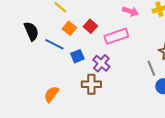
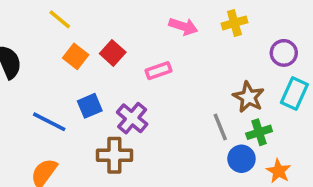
pink rectangle: (116, 36) -> (159, 71), size x0.6
blue line: (54, 44) -> (49, 122), moved

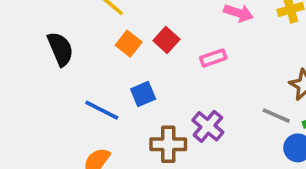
purple cross: (132, 118) -> (208, 126), moved
gray line: (220, 127) -> (276, 116), turned -44

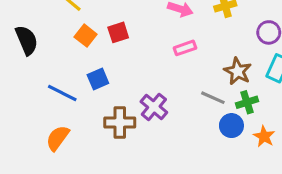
red square: (166, 40) -> (118, 32), turned 30
pink rectangle: (213, 58) -> (185, 48), moved

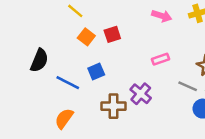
black semicircle: (27, 40) -> (39, 60), moved, turned 45
pink rectangle: (185, 48) -> (160, 59), moved

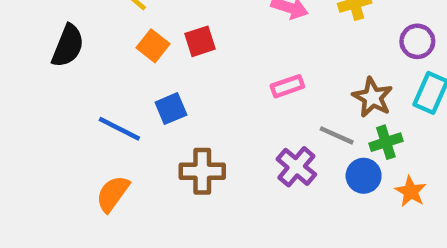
black semicircle: (39, 60) -> (68, 46), moved
purple cross: (141, 94) -> (296, 167), moved

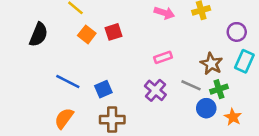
blue square: (171, 109) -> (103, 89), moved
purple cross: (296, 167) -> (155, 90), moved
brown cross: (202, 171) -> (112, 120), moved

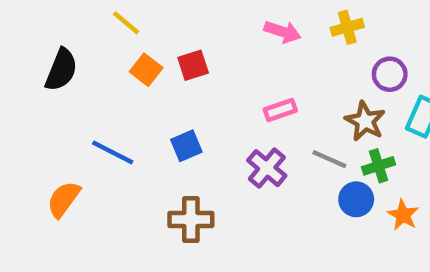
purple circle: (237, 32) -> (390, 74), moved
blue square: (103, 89) -> (186, 146), moved
orange semicircle: (64, 118) -> (64, 199), moved

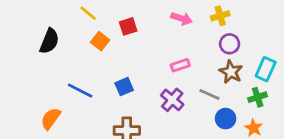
red square: (193, 65) -> (128, 26), moved
purple circle: (390, 74) -> (230, 44), moved
green cross: (378, 166) -> (258, 97), moved

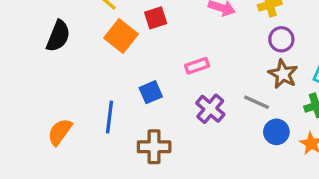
orange square: (100, 41) -> (121, 36), size x1.4
pink rectangle: (180, 65) -> (197, 66), moved
blue line: (80, 91) -> (109, 117), moved, turned 70

